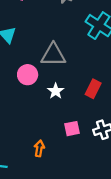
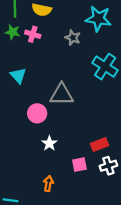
red rectangle: (93, 89) -> (100, 145), moved, turned 42
white star: (56, 91) -> (49, 143), moved

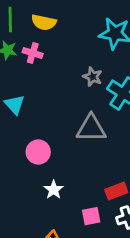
gray star: (73, 38) -> (93, 77), moved
gray triangle: (62, 94) -> (91, 128), moved

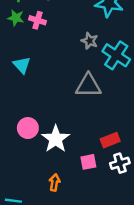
pink circle: (38, 152) -> (28, 128), moved
white star: (54, 190) -> (56, 139), size x1.6

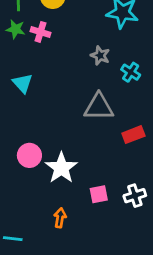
cyan cross: (116, 55) -> (131, 72), size x0.6
red rectangle: (110, 140) -> (133, 135), moved

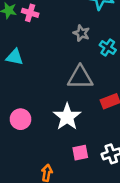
cyan triangle: (22, 83) -> (15, 57), turned -36
white star: (61, 168) -> (67, 117), moved

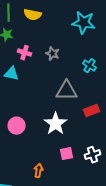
pink cross: (30, 13) -> (24, 53), moved
gray star: (81, 33) -> (52, 54), moved

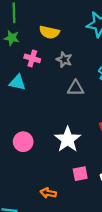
yellow semicircle: (32, 15) -> (49, 32), moved
gray triangle: (66, 91) -> (76, 88), moved, size x0.7
orange arrow: (38, 171) -> (48, 193), turned -88

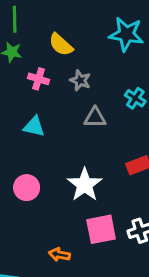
yellow semicircle: (49, 32) -> (61, 45), turned 30
cyan triangle: (17, 82) -> (34, 127), moved
pink square: (80, 174) -> (101, 229), size x1.5

